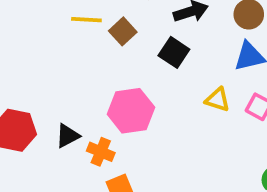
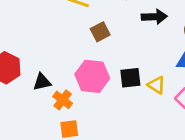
brown square: (123, 31) -> (100, 32), moved
black square: (174, 52) -> (130, 78), moved, turned 35

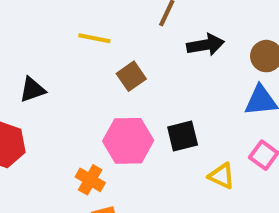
black triangle: (42, 82) -> (32, 90), moved
yellow triangle: (156, 85) -> (222, 176), moved

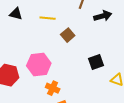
black triangle: (32, 90) -> (16, 14), moved, turned 40
pink hexagon: (128, 141) -> (39, 65), moved

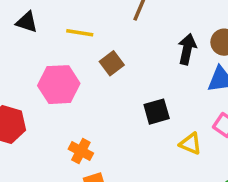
black arrow: (103, 16) -> (187, 49), moved, turned -66
pink hexagon: (39, 65) -> (59, 85), moved

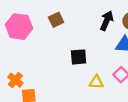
yellow triangle: (190, 144) -> (96, 82), turned -32
orange cross: (81, 151) -> (15, 80), moved

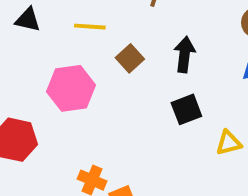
black arrow: (107, 21) -> (185, 55), moved

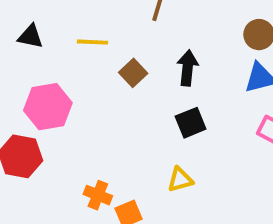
pink hexagon: (71, 88) -> (48, 107), moved
yellow triangle: (229, 143) -> (180, 180), moved

